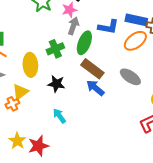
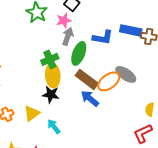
orange ellipse: (135, 41) -> (109, 81), moved
yellow ellipse: (30, 65) -> (53, 75), moved
gray ellipse: (130, 77) -> (126, 74), moved
yellow triangle: (20, 92) -> (32, 113), moved

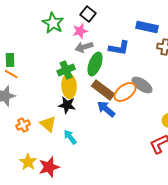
blue rectangle: (131, 30) -> (147, 27), moved
gray arrow: (68, 36) -> (84, 47), turned -126
yellow triangle: (32, 113) -> (48, 124), turned -42

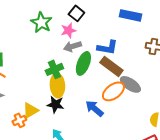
blue rectangle: (147, 27) -> (130, 15), moved
brown rectangle: (103, 90) -> (111, 66), moved
yellow triangle: (48, 124) -> (30, 110), moved, turned 48
orange cross: (23, 125) -> (19, 120), moved

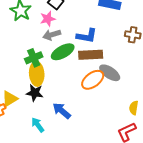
green ellipse: (83, 63) -> (63, 52), turned 40
brown rectangle: (111, 66) -> (91, 55), turned -40
blue arrow: (94, 108) -> (62, 111), moved

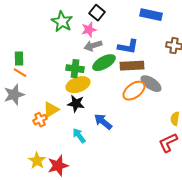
green cross: (34, 58) -> (75, 69), turned 30
yellow ellipse: (37, 74) -> (78, 85), turned 75

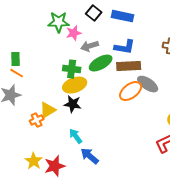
blue rectangle: (151, 15) -> (123, 16), moved
green star: (62, 22) -> (59, 22), turned -30
pink star: (89, 30) -> (74, 33), moved
blue arrow: (103, 122) -> (90, 156), moved

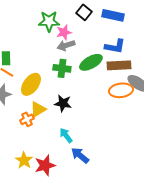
gray arrow: (90, 46) -> (66, 45), moved
yellow ellipse: (75, 85) -> (31, 84), moved, turned -35
orange ellipse: (131, 91) -> (121, 90), turned 30

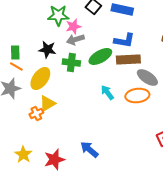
orange ellipse: (121, 90) -> (137, 96), moved
black star: (63, 103) -> (47, 50), moved
cyan arrow: (66, 135) -> (107, 92), moved
yellow star: (24, 160) -> (23, 154), moved

